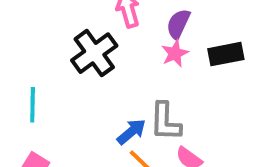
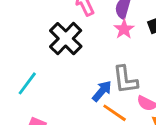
cyan line: (33, 105) -> (27, 83), turned 45

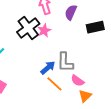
pink star: (124, 29) -> (44, 30), moved

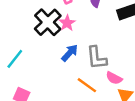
blue arrow: (48, 68) -> (70, 53), moved

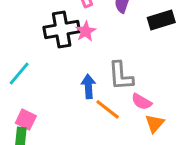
black cross: (48, 22) -> (62, 30), turned 32
blue arrow: (70, 53) -> (88, 86), moved, turned -48

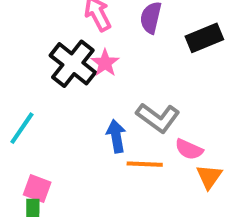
black cross: (62, 30) -> (73, 64), turned -36
gray L-shape: (121, 76) -> (158, 118), turned -44
orange line: (108, 109) -> (145, 164), turned -30

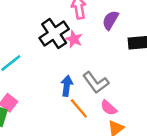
pink star: (105, 63) -> (74, 39), turned -30
orange line: (145, 164) -> (79, 108), turned 30

